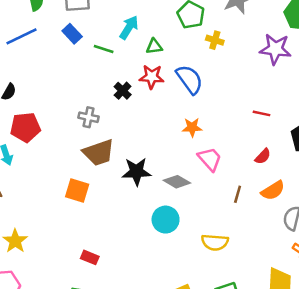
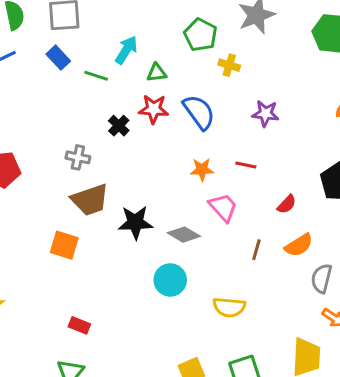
purple star: (275, 49) -> (266, 114), moved, size x0.7
red line: (262, 113) -> (246, 165), moved

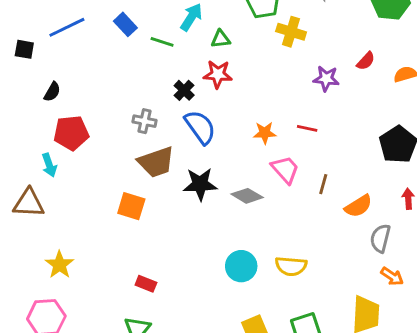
yellow cross: (229, 65) -> (291, 32), size x1.4
blue semicircle: (199, 112) -> (200, 127), moved
red semicircle: (287, 204) -> (366, 61), moved
brown line: (256, 250) -> (323, 184), moved
cyan circle: (170, 280) -> (241, 266), moved

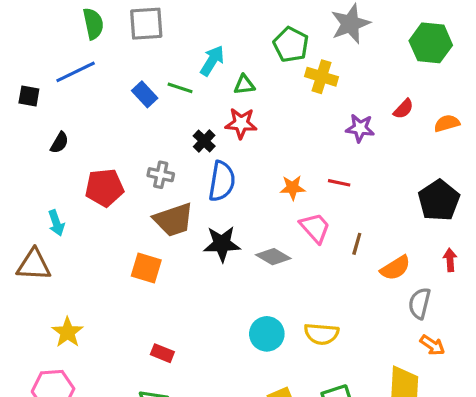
blue rectangle: (125, 24) -> (145, 94), moved
blue semicircle: (200, 127) -> (222, 181), turned 45
red pentagon: (71, 133) -> (104, 188), moved

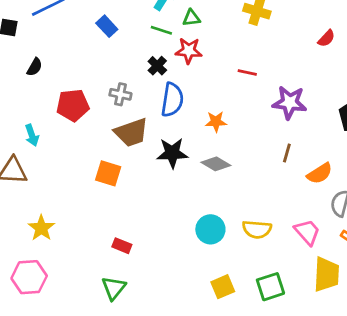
green line: (180, 88) -> (161, 30), moved
purple star: (360, 128) -> (290, 103), moved, size x1.4
red line: (339, 183) -> (247, 73), moved
orange star: (293, 188) -> (216, 122), moved
pink trapezoid: (315, 228) -> (307, 232), moved

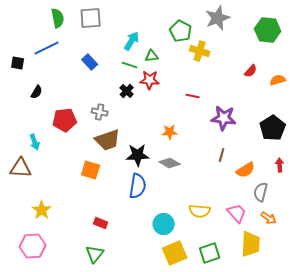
blue semicircle: (172, 100) -> (138, 186), moved
cyan circle: (210, 229) -> (164, 224), moved
yellow square: (223, 287) -> (175, 253), size x1.4

